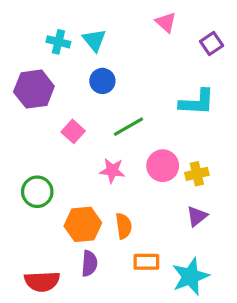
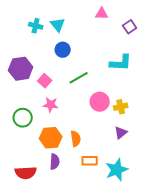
pink triangle: (166, 22) -> (102, 14), turned -40
purple hexagon: (34, 89) -> (21, 69), moved
pink star: (112, 171) -> (51, 105), moved

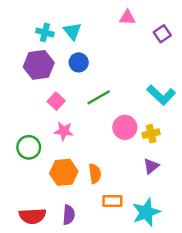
cyan L-shape: (121, 63) -> (161, 95), moved, turned 40
purple hexagon: (21, 69) -> (39, 65), moved
purple semicircle: (55, 162) -> (69, 215), moved

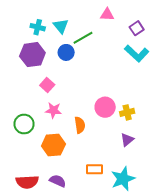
cyan L-shape: (161, 95) -> (137, 53), moved
green line: (99, 97) -> (83, 38), moved
orange semicircle: (95, 174) -> (80, 125), moved
purple semicircle: (69, 215) -> (58, 181), turned -70

